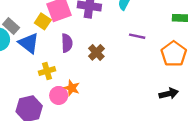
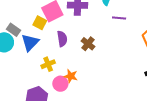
purple line: (137, 36) -> (119, 18), moved
blue triangle: (29, 43) -> (30, 42), turned 42

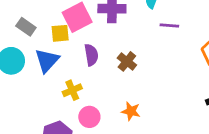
yellow square: (40, 23) -> (60, 33), turned -32
gray rectangle: (14, 30) -> (26, 27), moved
orange star: (71, 76) -> (131, 111), moved

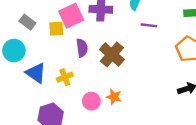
blue triangle: (47, 60) -> (36, 73), moved, turned -40
brown cross: (127, 61) -> (112, 54), size x1.5
pink circle: (89, 117) -> (91, 101), moved

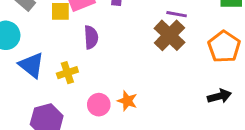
brown cross: (112, 54) -> (169, 35), moved

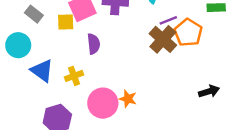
purple line: (177, 14) -> (168, 20), turned -30
orange pentagon: (224, 47) -> (188, 32), moved
pink circle: (99, 105) -> (103, 103), size x1.5

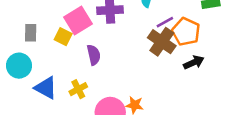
gray rectangle: (34, 14) -> (31, 33), turned 60
yellow square: (66, 22) -> (63, 37), turned 36
black arrow: (209, 91) -> (194, 62), moved

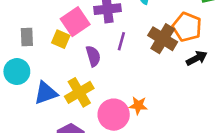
purple line: (165, 22) -> (121, 41), moved, turned -42
blue triangle: (46, 88) -> (46, 93), turned -45
yellow cross: (78, 89) -> (79, 92), size x1.5

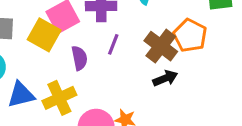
yellow square: (61, 39) -> (44, 35), size x1.5
black arrow: (197, 58) -> (165, 78), moved

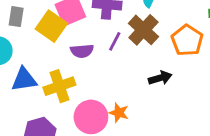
brown cross: (161, 46) -> (143, 30), moved
purple semicircle: (79, 58) -> (82, 51), turned 90

